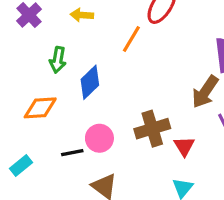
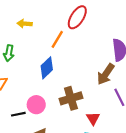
blue diamond: (90, 82) -> (47, 68), moved
red triangle: (184, 146) -> (93, 118), moved

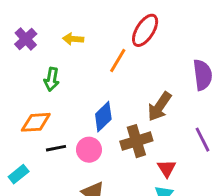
blue diamond: (47, 68) -> (103, 117), moved
brown arrow: (106, 74) -> (159, 107), moved
black line: (18, 114) -> (56, 148), moved

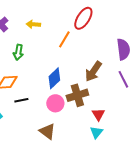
purple line: (203, 140) -> (123, 79), moved
pink circle: (89, 150) -> (55, 103), moved

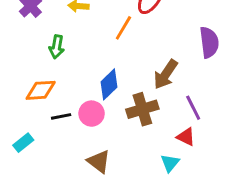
purple line: (123, 79) -> (193, 108), moved
pink circle: (55, 103) -> (92, 114), moved
red triangle: (98, 114) -> (186, 137), moved, turned -32

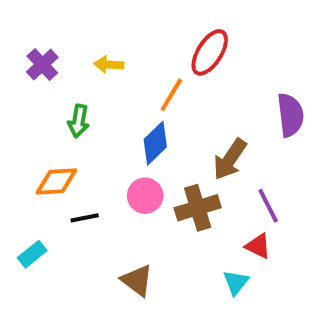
blue diamond: (109, 84) -> (155, 143), moved
pink circle: (92, 114) -> (145, 196), moved

